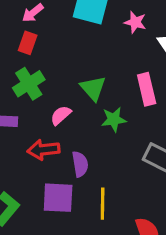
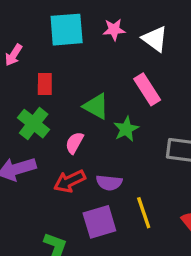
red rectangle: (28, 43) -> (45, 84), moved
purple semicircle: (80, 164) -> (109, 183), turned 125

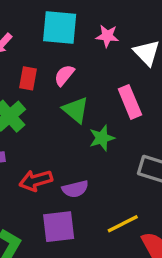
pink semicircle: (74, 143) -> (64, 75), moved
purple semicircle: (109, 183) -> (75, 189), turned -30
yellow line: (144, 213) -> (123, 224), moved, turned 72

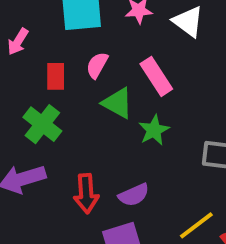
pink rectangle: (130, 102) -> (156, 76), moved
red arrow: (36, 180) -> (86, 193), turned -68

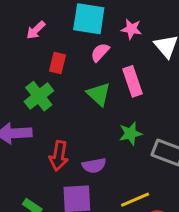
pink semicircle: (97, 65) -> (100, 52), moved
green star: (154, 130) -> (131, 134), moved

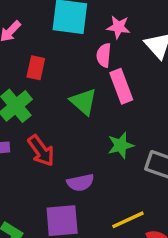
pink semicircle: (100, 52) -> (104, 55), moved, turned -36
red arrow: (59, 156) -> (41, 151), moved, turned -44

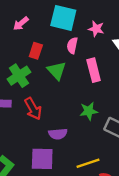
pink semicircle: (104, 55) -> (72, 45), moved
green triangle: (84, 102) -> (57, 71), moved

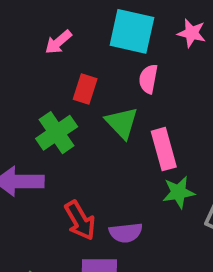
pink star: (96, 29) -> (192, 33), moved
pink rectangle: (94, 70) -> (164, 149), moved
red arrow: (33, 109) -> (80, 220), moved

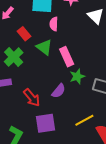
red rectangle: (85, 89) -> (24, 34), turned -48
purple semicircle: (126, 233) -> (59, 91), moved, turned -35

